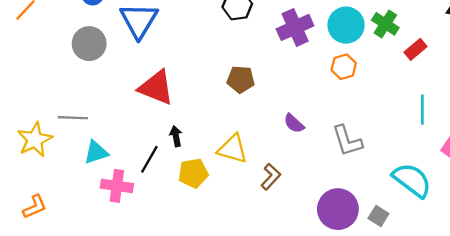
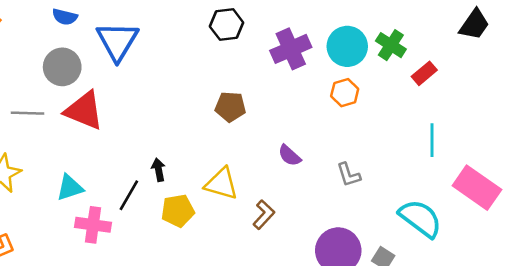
red triangle: (156, 88) -> (84, 111), moved
gray line: (73, 118) -> (28, 113), moved
gray L-shape: (347, 141) -> (349, 175), size x0.7

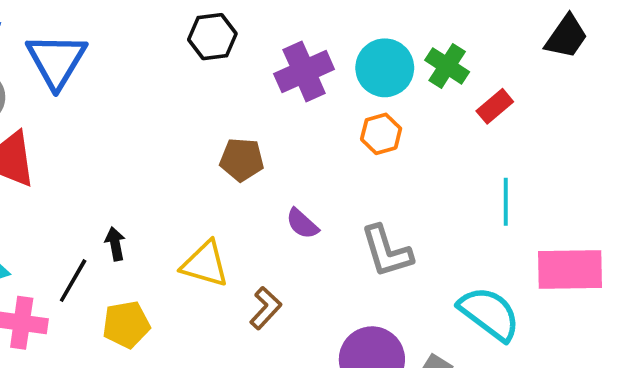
brown pentagon: (230, 107) -> (242, 160), moved
gray L-shape: (349, 175) -> (387, 251), size x1.5
pink rectangle: (477, 188) -> (570, 270), turned -36
yellow pentagon: (178, 211) -> (126, 325), moved

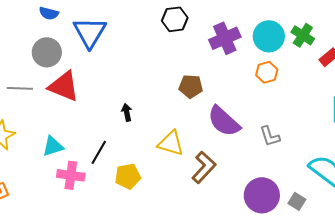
purple semicircle: (302, 224) -> (224, 121), size x1.8
black arrow: (115, 244) -> (127, 112), moved
gray L-shape: (387, 251) -> (270, 136), size x0.7
brown L-shape: (266, 308) -> (204, 167), size x1.4

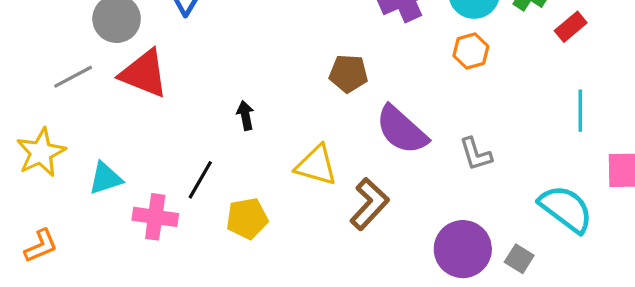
gray line: (20, 88) -> (73, 77), turned -30
cyan triangle: (53, 146) -> (105, 178), moved

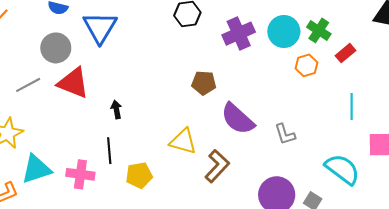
orange hexagon: (471, 51) -> (306, 65), moved
black arrow: (245, 115) -> (116, 110), moved
cyan triangle: (105, 178) -> (36, 169), moved, size x1.4
black line: (200, 180) -> (109, 151), turned -35

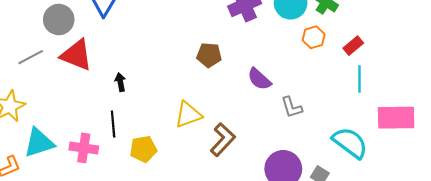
red rectangle: (346, 53) -> (353, 46), moved
purple semicircle: (238, 119) -> (259, 79), moved, size x0.7
yellow triangle: (183, 141) -> (188, 115), turned -36

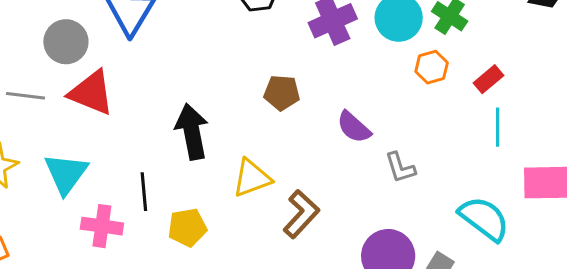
gray line: (31, 57) -> (25, 96), turned 35
black arrow: (120, 82) -> (192, 132), moved, size x2.0
cyan triangle: (39, 143) -> (66, 174), moved, turned -36

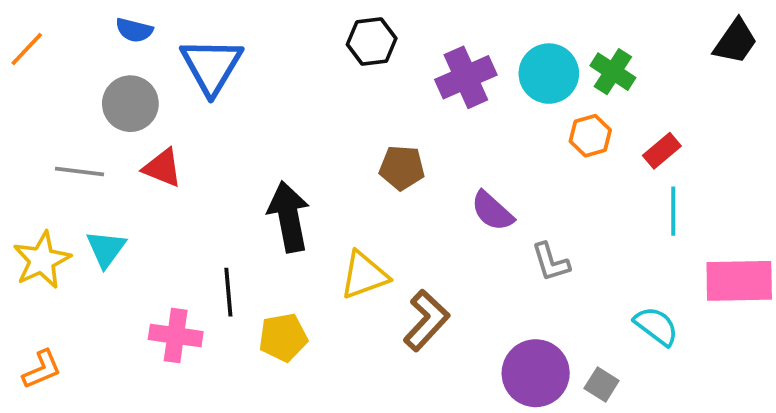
red triangle: (91, 93) -> (162, 168), size x0.7
cyan triangle: (66, 174) -> (106, 249), moved, size x0.7
cyan semicircle: (484, 219) -> (656, 326), size x0.7

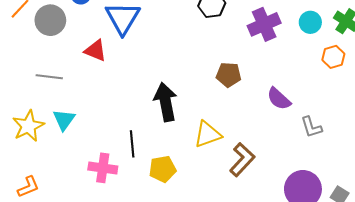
cyan circle: (549, 74) -> (310, 22), size x0.7
gray circle: (130, 104) -> (50, 20), moved
red triangle: (162, 168) -> (95, 51), moved

